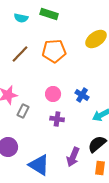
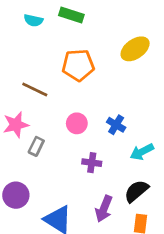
brown line: (20, 54) -> (35, 89), moved, turned 72
purple cross: (57, 119) -> (92, 163), moved

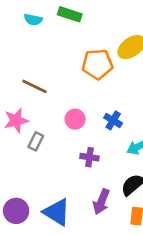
orange pentagon: (78, 65) -> (97, 64), moved
purple circle: (16, 195) -> (16, 211), moved

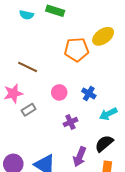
gray rectangle: (36, 141) -> (29, 110), turned 32
purple cross: (89, 157) -> (70, 122), turned -32

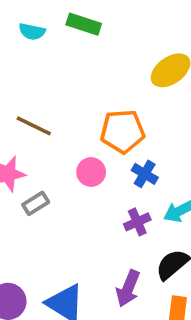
orange pentagon: (77, 50) -> (122, 131), moved
purple cross: (70, 122) -> (137, 222), moved

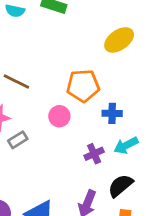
blue cross: (145, 174) -> (112, 113), moved, turned -30

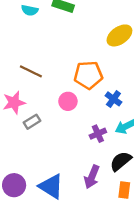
blue cross: (112, 113) -> (113, 99), turned 35

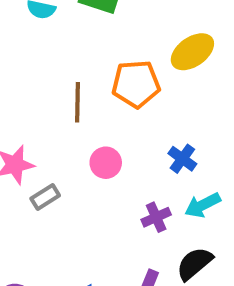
brown line: (31, 71) -> (77, 102), moved, turned 65
orange pentagon: (88, 75) -> (136, 84), moved

